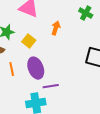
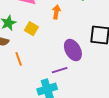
purple ellipse: (36, 68) -> (73, 50), moved

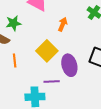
yellow square: (31, 29) -> (47, 51), moved, size x1.5

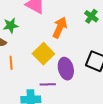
orange arrow: (63, 24) -> (60, 28), size x1.5

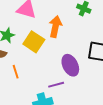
yellow square: (43, 54) -> (34, 42), moved

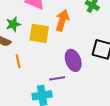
yellow square: (34, 42) -> (39, 33), turned -30

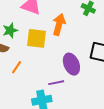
orange line: (18, 61) -> (17, 67), turned 48

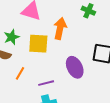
purple line: (56, 83) -> (46, 83), moved

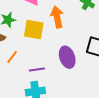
orange arrow: (60, 28) -> (57, 17), turned -30

